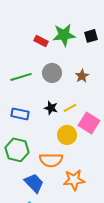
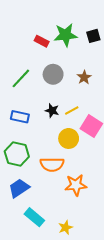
green line: (21, 77) -> (21, 78), turned -30
blue trapezoid: (34, 183) -> (19, 188), moved, turned -80

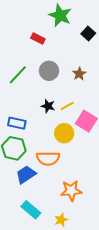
green star: (65, 35) -> (60, 15), moved, turned 30
black square: (93, 36) -> (88, 34), turned -32
blue rectangle: (20, 117) -> (17, 123), moved
orange star: (76, 185) -> (71, 191), moved
blue trapezoid: (19, 188) -> (26, 175), moved

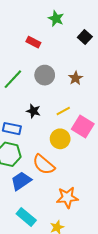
green star: (60, 15) -> (56, 19), size x0.7
black star: (48, 106) -> (33, 111), moved
orange semicircle: (48, 158) -> (44, 165), turned 40

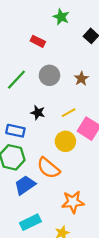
cyan rectangle: (26, 217) -> (30, 222), turned -66

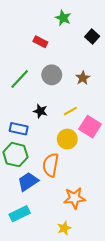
orange semicircle: (48, 168) -> (51, 165), turned 60
cyan rectangle: (30, 222) -> (20, 214), moved

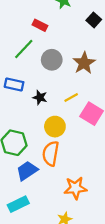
brown star: (83, 78) -> (84, 63), size x1.5
green line: (20, 79) -> (24, 49), moved
blue rectangle: (19, 129) -> (14, 85), moved
yellow circle: (67, 139) -> (55, 127), moved

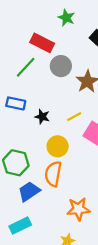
red rectangle: (40, 25) -> (42, 43), size x1.5
gray circle: (52, 60) -> (61, 66), moved

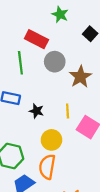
green line: (26, 67) -> (20, 63), turned -50
yellow line: (74, 117) -> (68, 111), turned -64

